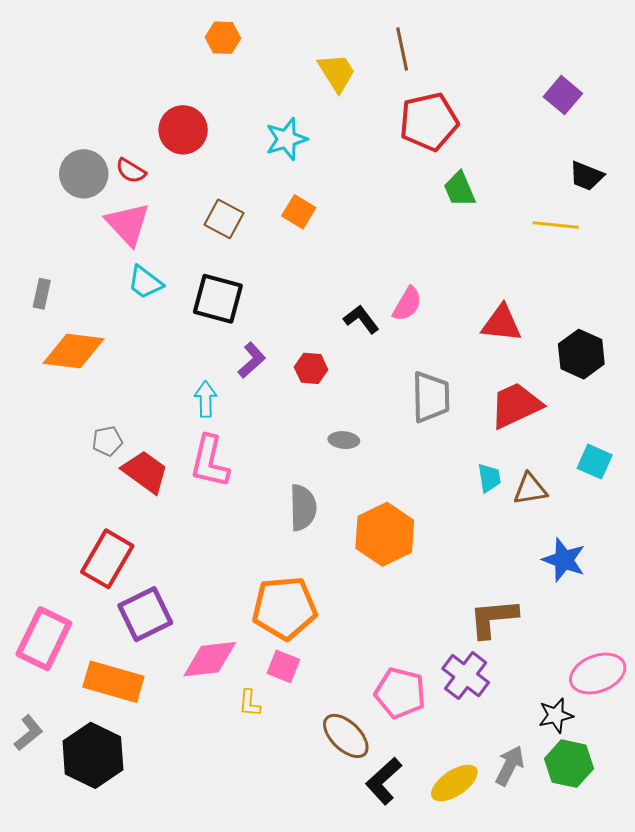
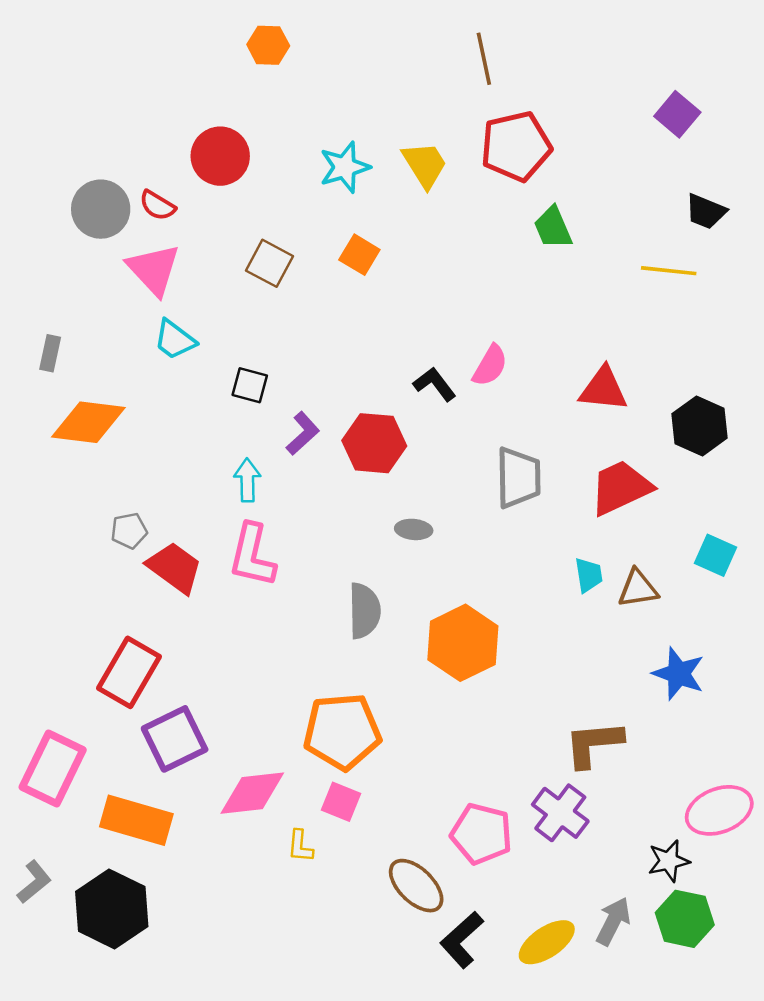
yellow trapezoid: (337, 73) -> (425, 165), moved
black square: (218, 299) -> (250, 385), moved, size x0.6
red hexagon: (311, 368) -> (374, 443), size x1.6

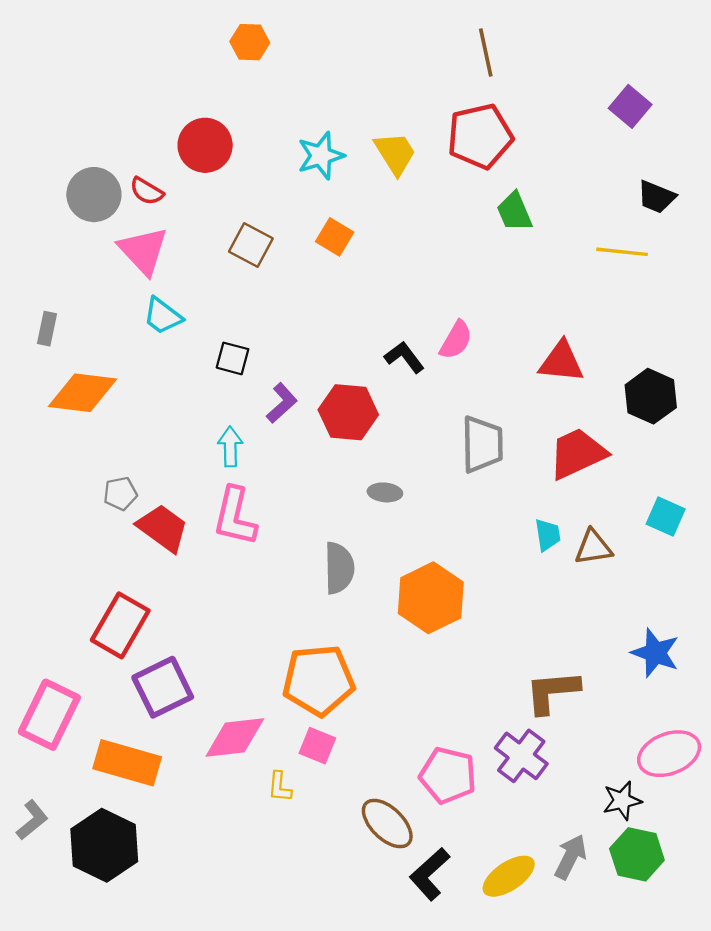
brown line: (484, 59) -> (486, 53), moved
blue star: (679, 674) -> (655, 653), moved

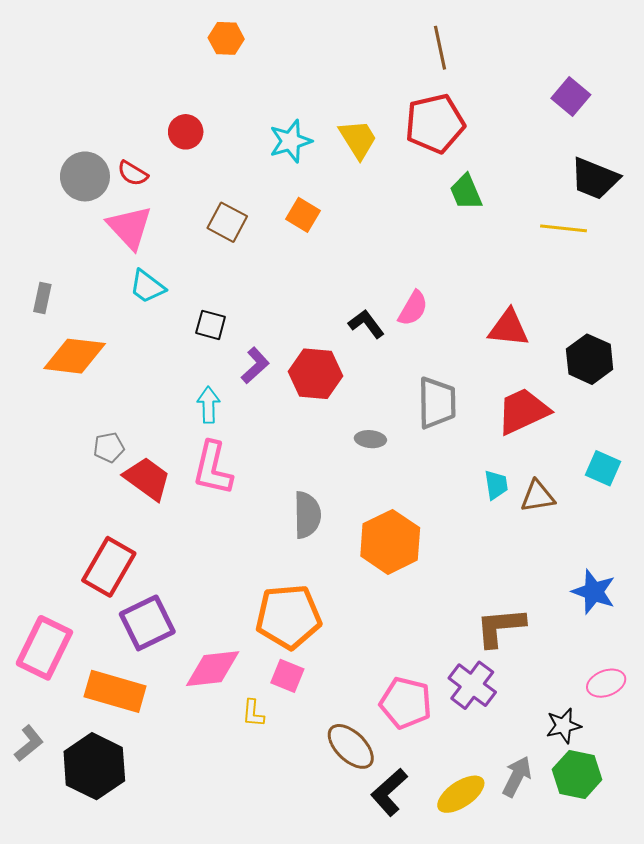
red circle: (205, 145) -> (186, 132), size x0.7
black trapezoid: (656, 197) -> (595, 179), size x1.4
gray ellipse: (385, 492) -> (370, 439), moved
pink ellipse: (669, 754) -> (606, 683), size x0.7

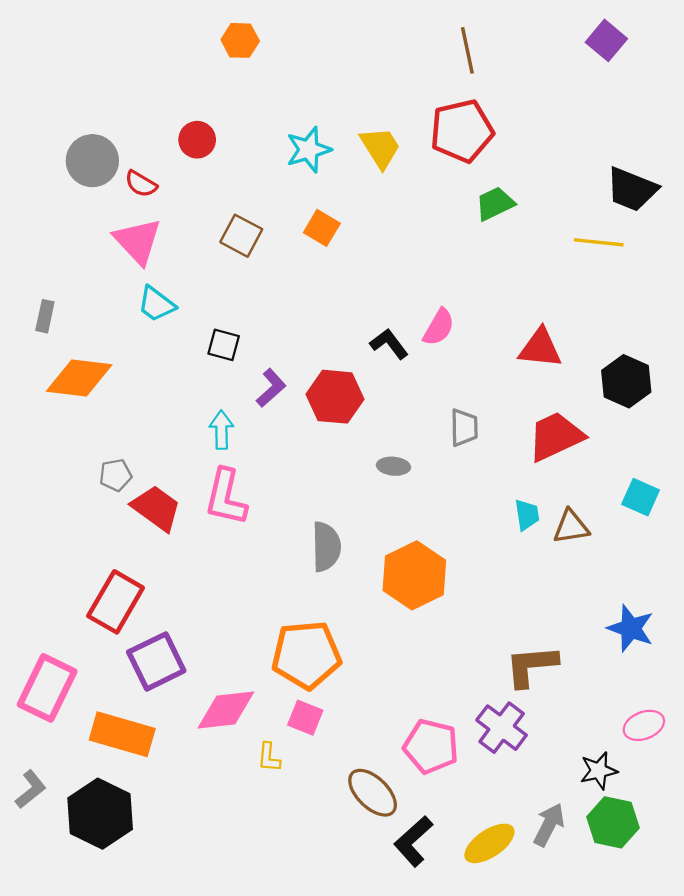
purple square: (571, 97) -> (606, 40), moved
gray circle: (85, 176) -> (92, 161), moved
green trapezoid: (466, 192) -> (495, 204), turned 87
gray trapezoid: (437, 403) -> (464, 428), size x0.7

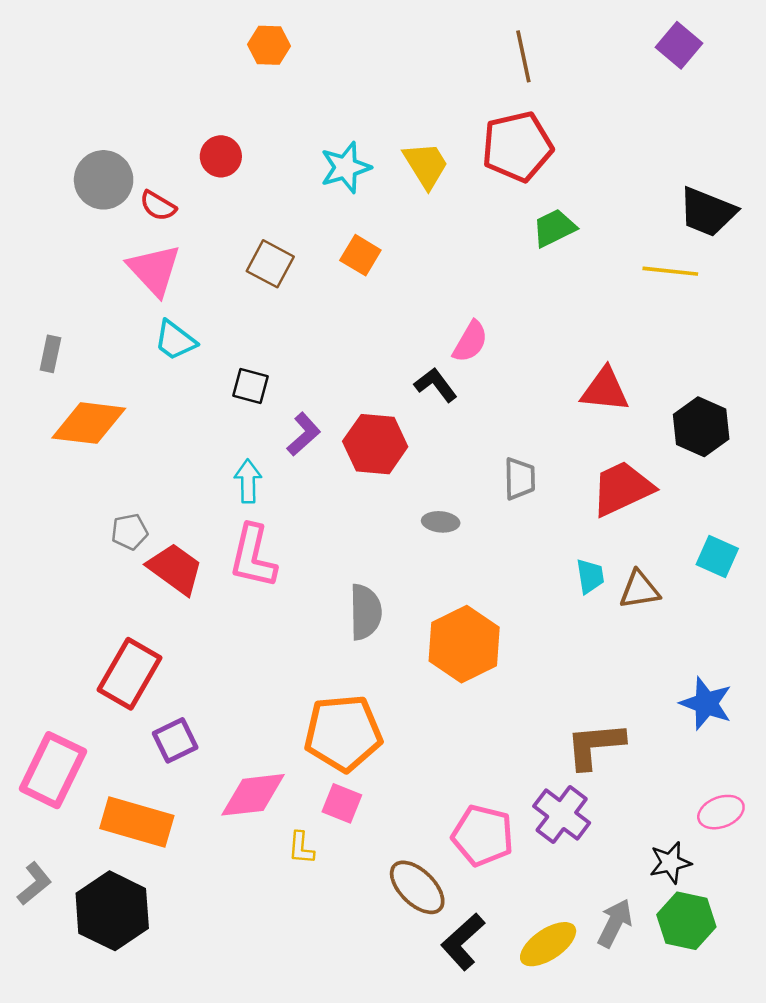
pink semicircle: (439, 327) -> (470, 342), moved
purple square: (156, 661) -> (175, 740), size x0.7

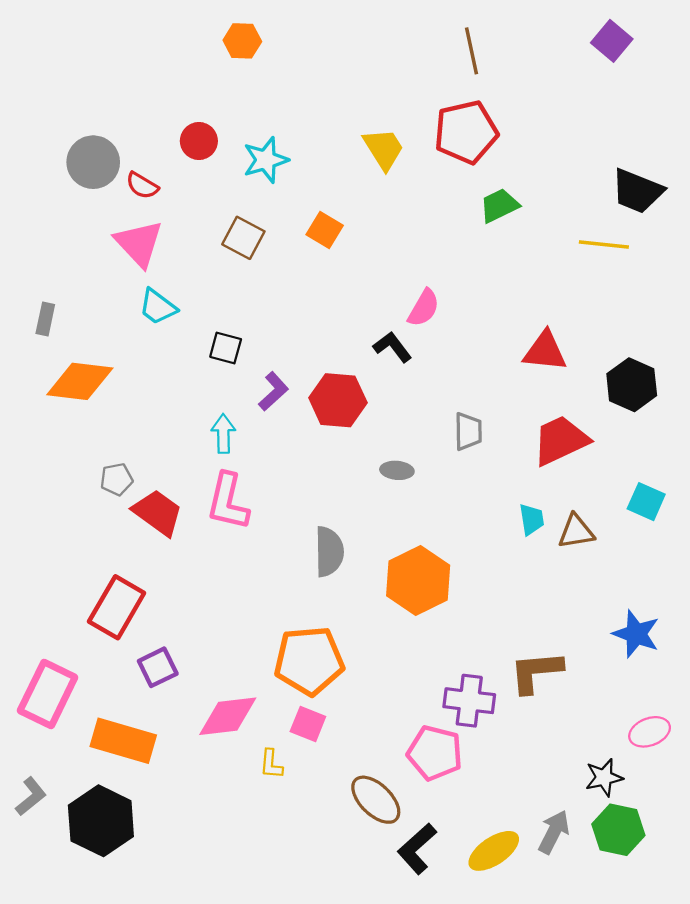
cyan star: (346, 167) -> (266, 160), moved
purple cross: (562, 815) -> (469, 701), moved, turned -30

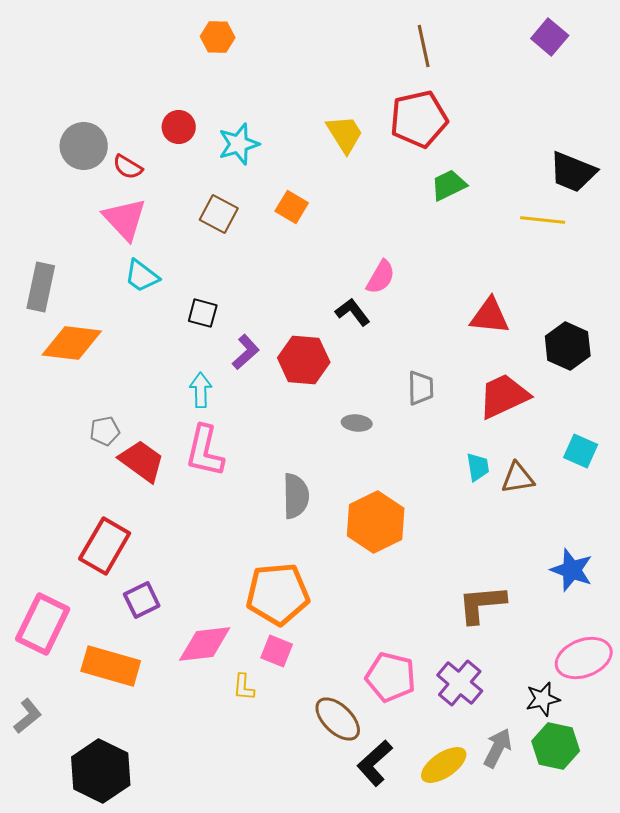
gray rectangle: (45, 319) -> (41, 287), size x1.6
purple cross: (469, 701) -> (460, 683), moved, turned 33
pink ellipse: (650, 732) -> (584, 658), size x1.5
black hexagon: (101, 821) -> (101, 771), moved

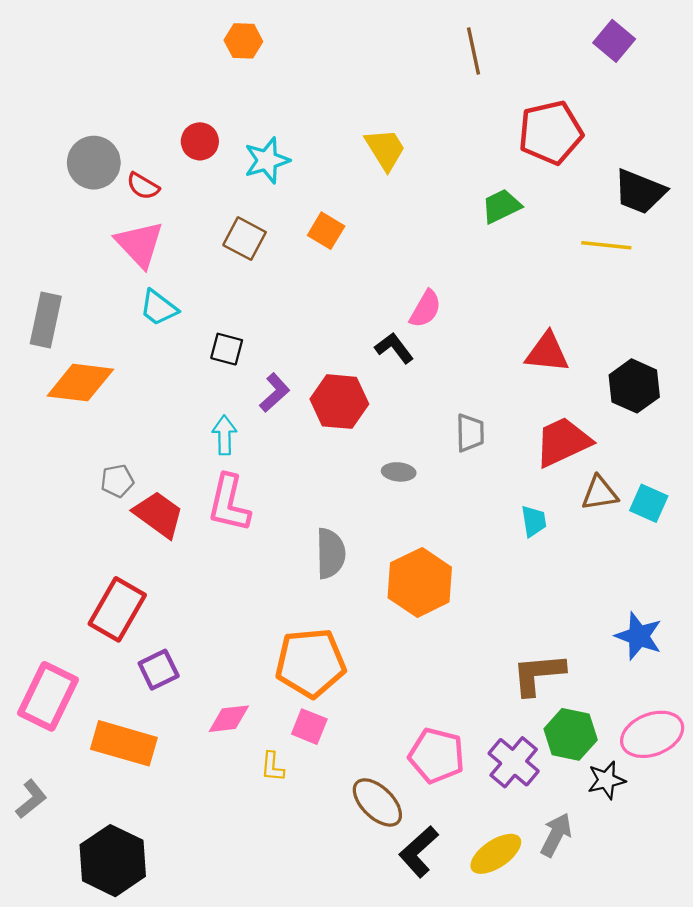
red pentagon: (419, 119) -> (550, 132), moved
brown triangle: (518, 478) -> (600, 493), moved
pink diamond: (205, 644) -> (229, 719), size x0.7
green hexagon: (556, 746) -> (571, 734), moved

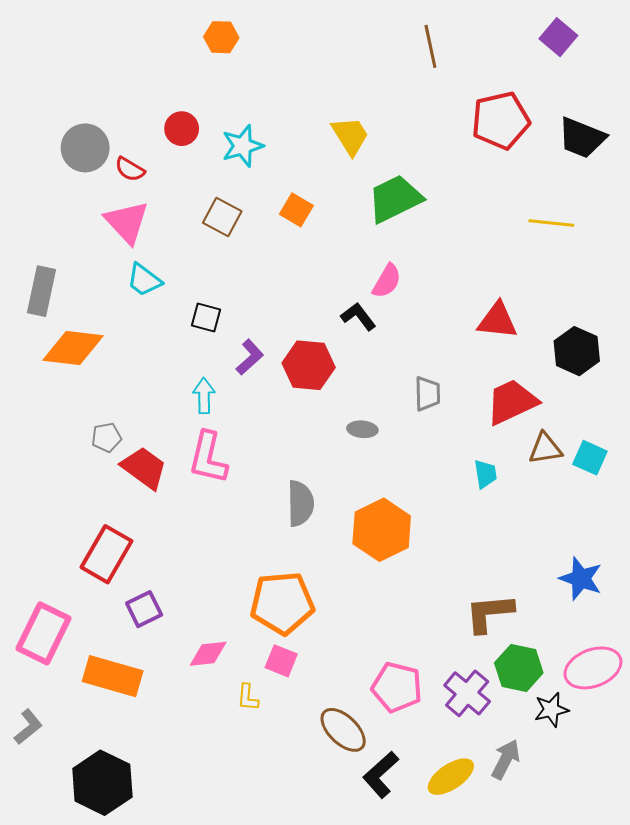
black trapezoid: (640, 192) -> (582, 138), moved
green trapezoid: (501, 206) -> (395, 199), moved, size x1.5

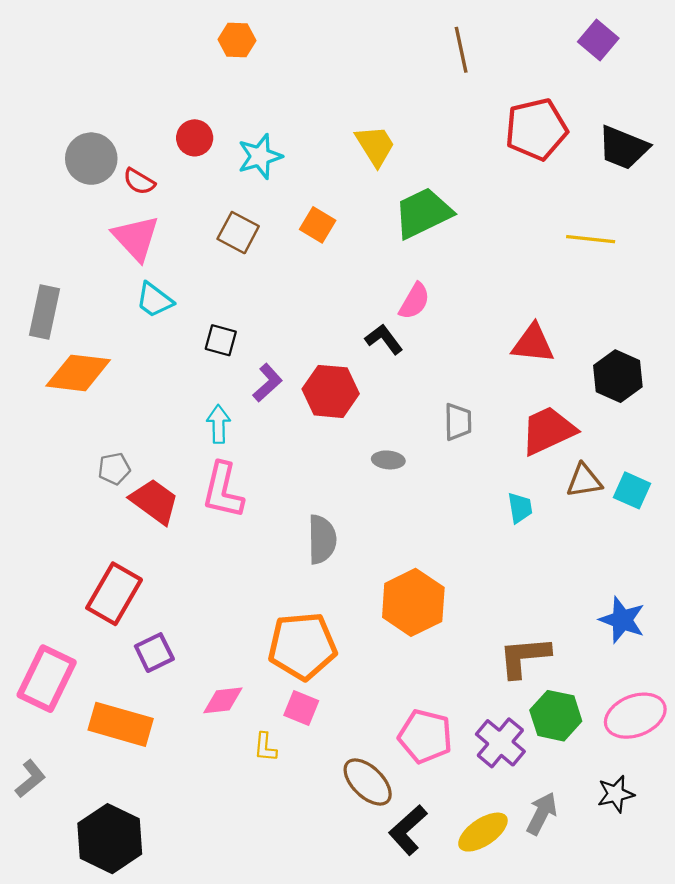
orange hexagon: (382, 530) -> (413, 602), moved
black star: (551, 710) -> (616, 794), moved

